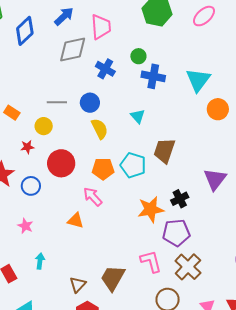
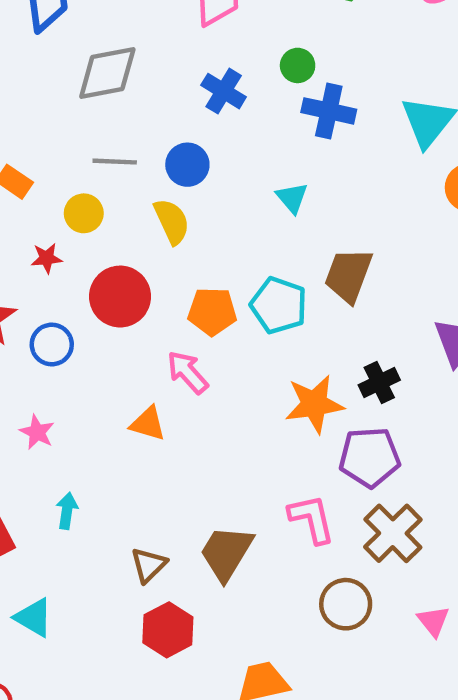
gray diamond: (73, 49) -> (107, 73), moved
yellow semicircle: (100, 129) -> (172, 221), moved

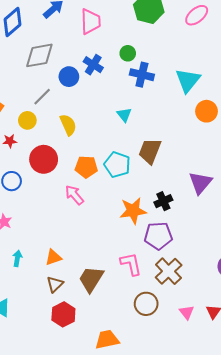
gray line: (115, 162) -> (42, 97), turned -48
blue circle: (187, 165) -> (69, 77), moved
orange triangle: (148, 424) -> (53, 257), moved, turned -36

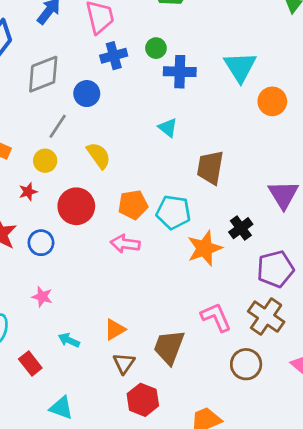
blue cross: (93, 65) -> (114, 56), moved, turned -36
cyan pentagon: (117, 165) -> (173, 212), moved
pink arrow: (74, 195) -> (125, 244), turned -30
purple pentagon: (158, 236) -> (275, 269), moved
cyan arrow: (17, 258) -> (69, 340), turned -63

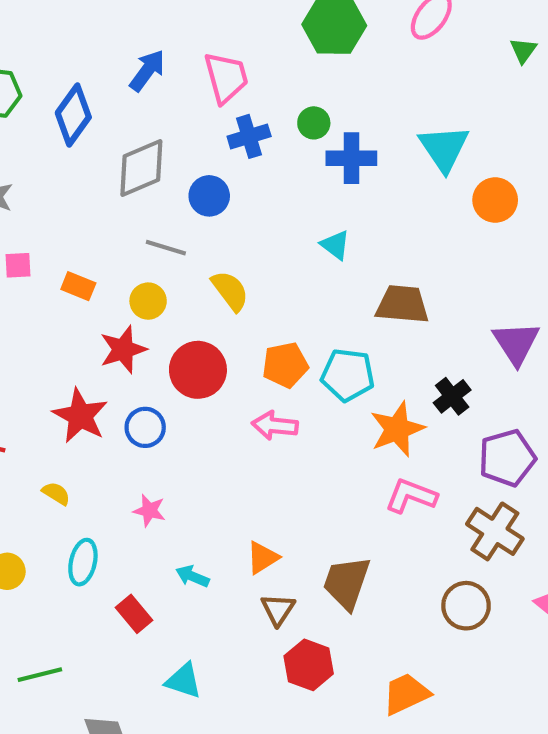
gray line: (58, 126) -> (166, 248), turned 75
brown trapezoid: (210, 168) -> (402, 304), turned 87
red star: (28, 192) -> (123, 349), size x1.6
pink L-shape: (216, 317) -> (411, 496), moved, turned -44

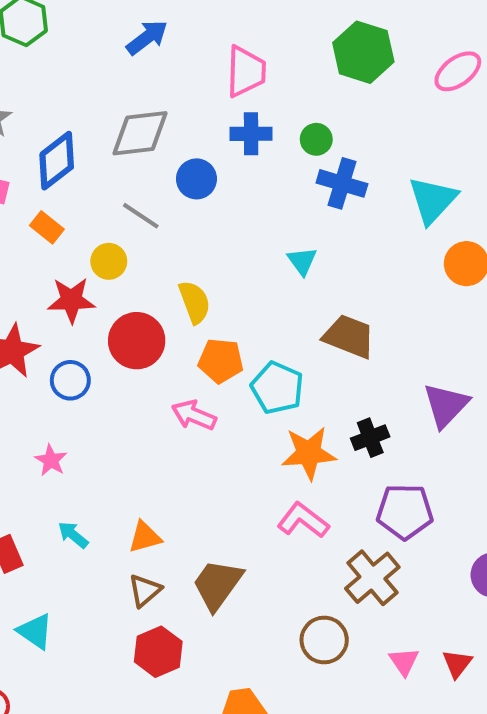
blue arrow: (147, 70) -> (147, 37), moved
blue diamond: (73, 115) -> (57, 161), moved
yellow semicircle: (230, 291) -> (195, 302), moved

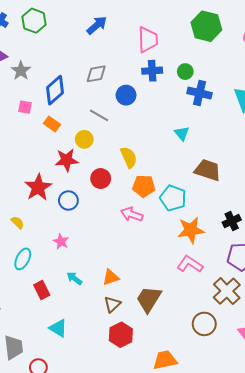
gray diamond: (140, 133) -> (96, 74), size x0.7
red circle: (137, 341) -> (101, 179), size x0.7
black cross: (370, 438) -> (232, 221), moved

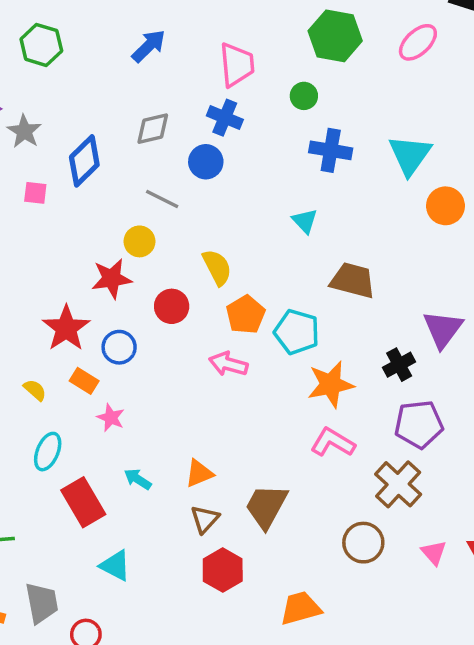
blue cross: (152, 71) -> (225, 118), moved, turned 30
green circle: (185, 72) -> (304, 96), moved
orange rectangle: (52, 124) -> (84, 381), moved
orange pentagon: (144, 186) -> (246, 315), turned -30
red rectangle: (42, 290) -> (83, 502), size x1.5

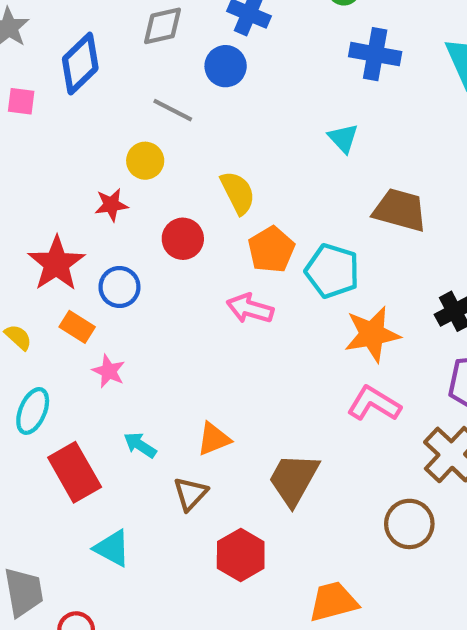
red star: (112, 279) -> (111, 205), size x0.7
brown triangle: (205, 519) -> (190, 494), moved

